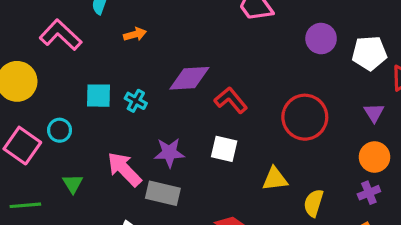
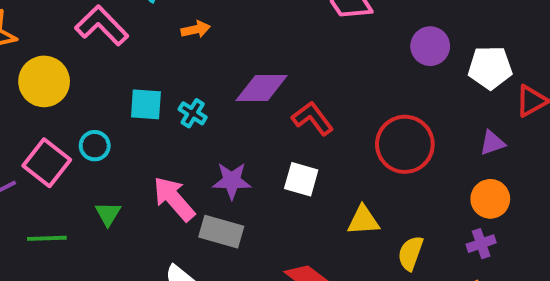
purple triangle: (374, 113) -> (492, 143), turned 40

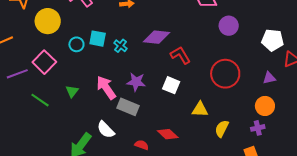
purple circle: (430, 46) -> (229, 26), moved
cyan circle: (95, 146) -> (76, 44), moved
green line: (47, 238) -> (40, 100), turned 30

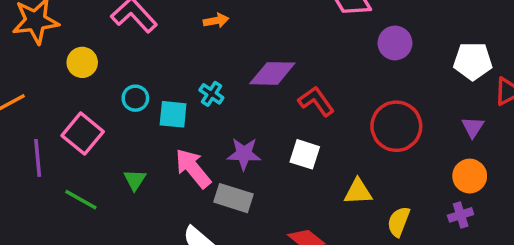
yellow circle: (48, 21) -> (82, 62), size x0.7
cyan square: (98, 39) -> (173, 114), moved
purple line: (17, 74) -> (38, 158), turned -70
purple triangle: (269, 78) -> (473, 127), turned -40

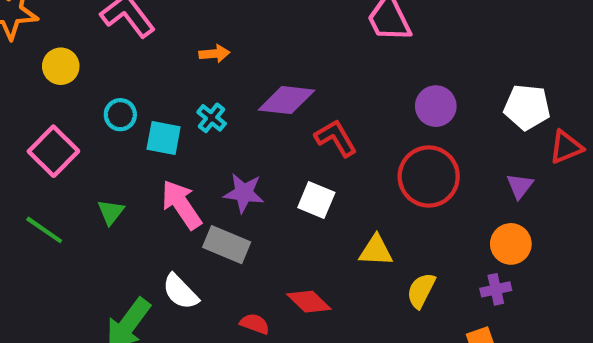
orange arrow: (216, 21) -> (214, 54), moved
purple circle: (395, 43) -> (436, 106), moved

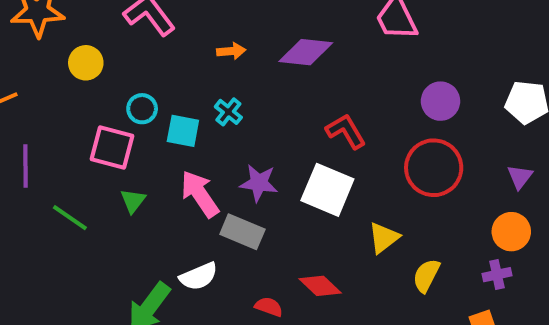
purple diamond: (286, 100) -> (306, 52), moved
pink square: (53, 151) -> (112, 148), moved, turned -30
white square: (316, 200) -> (327, 190), size x1.5
yellow triangle: (376, 251) -> (384, 238), turned -40
white semicircle: (180, 292) -> (199, 276), turned -69

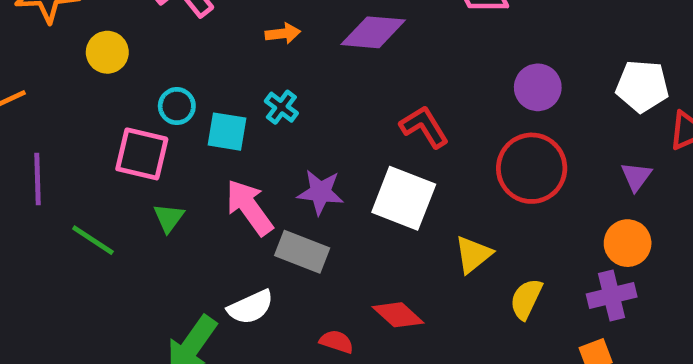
purple cross: (497, 275) -> (612, 296), size x1.4

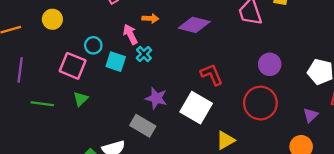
yellow circle: (107, 52) -> (52, 19), moved
pink arrow: (249, 207) -> (130, 34), moved, size x0.7
green line: (93, 240) -> (42, 104), turned -35

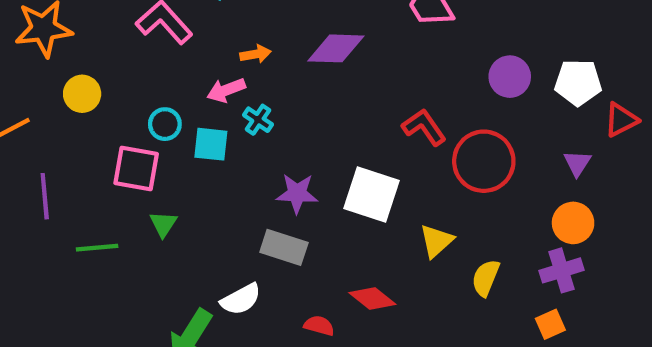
pink arrow: (130, 34) -> (226, 90), turned -72
purple circle: (270, 64) -> (510, 77), moved
red L-shape: (212, 75) -> (424, 127), moved

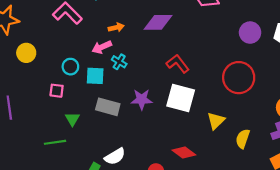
red L-shape: (424, 127) -> (178, 64), moved
pink square: (136, 169) -> (57, 91), size x0.6
gray rectangle: (284, 247) -> (108, 107), moved
green line: (97, 248) -> (55, 142), moved

